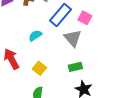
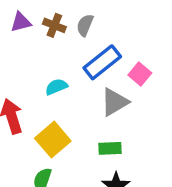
gray triangle: (73, 38) -> (114, 102), turned 30
yellow square: (39, 68) -> (53, 140), size x1.5

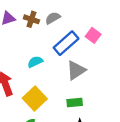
gray semicircle: (85, 25) -> (53, 18), turned 40
pink square: (140, 74) -> (93, 35), moved

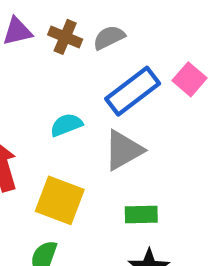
gray triangle: (76, 70) -> (123, 150), moved
yellow square: (35, 99) -> (60, 200), turned -30

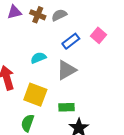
blue rectangle: (133, 91) -> (71, 41), size x0.7
green rectangle: (141, 215) -> (67, 107), moved

